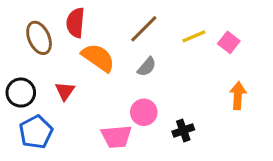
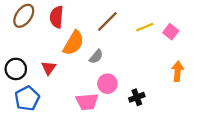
brown ellipse: (39, 38) -> (24, 16), moved, turned 60
orange semicircle: (98, 58) -> (73, 43), turned 85
gray semicircle: (147, 67) -> (96, 57), moved

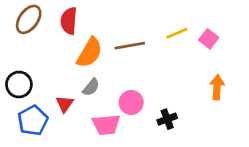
brown line: (107, 21) -> (130, 46), moved, turned 35
gray semicircle: (96, 57) -> (91, 87), moved
red triangle: (49, 68) -> (65, 104), moved

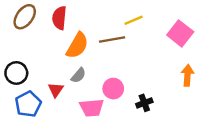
yellow line: (177, 33) -> (134, 20), moved
pink square: (209, 39) -> (180, 33), size x1.5

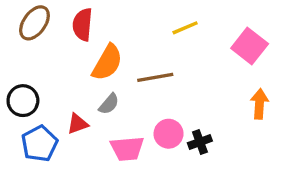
brown line: (112, 39) -> (155, 77), moved
pink circle: (113, 89) -> (169, 134), moved
red triangle: (56, 90) -> (78, 124), turned 35

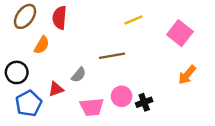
orange semicircle: (107, 63) -> (42, 45), moved, size x0.7
orange arrow: (259, 104) -> (187, 75), turned -144

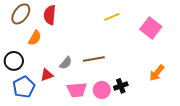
brown line: (112, 56) -> (94, 59), moved
orange arrow: (187, 75) -> (157, 73), moved
pink circle: (122, 96) -> (102, 90), moved

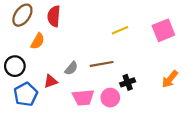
yellow line: (112, 17) -> (120, 30), moved
pink square: (151, 28) -> (163, 30), turned 30
black cross: (121, 86) -> (128, 82), moved

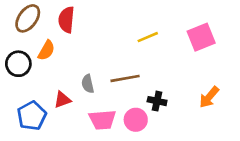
black circle: (15, 66) -> (18, 64), moved
gray semicircle: (71, 68) -> (88, 84), turned 128
black cross: (128, 82) -> (157, 101), turned 32

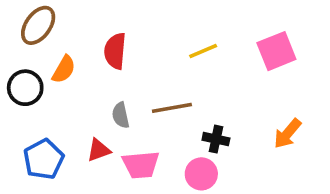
red semicircle: (66, 20) -> (115, 51), moved
red triangle: (62, 100) -> (99, 150), moved
pink circle: (136, 120) -> (201, 174), moved

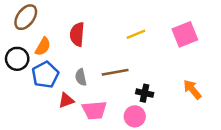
orange arrow: (287, 134) -> (192, 89), turned 100
blue pentagon: (44, 159) -> (45, 75), moved

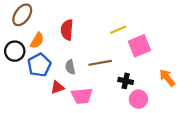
pink square: (185, 34) -> (139, 46), moved
pink circle: (135, 116) -> (138, 99), moved

